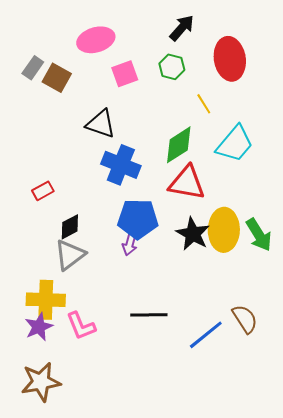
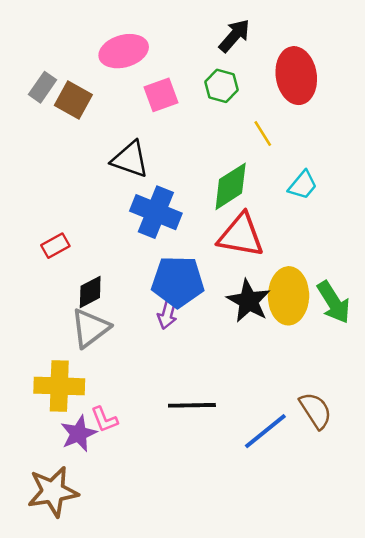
cyan trapezoid: (235, 144) -> (303, 185), size x0.6
pink L-shape: (81, 326) -> (104, 419), size x0.7
purple star: (39, 327) -> (79, 434), moved

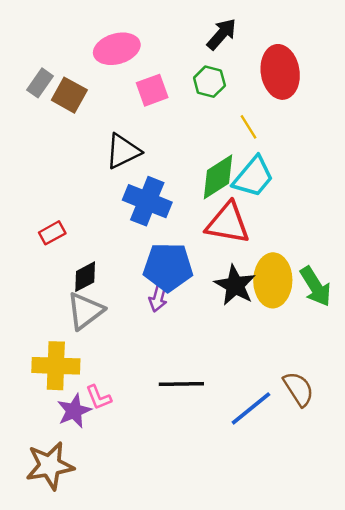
black triangle: (130, 159) -> (123, 151), turned -45
cyan trapezoid: (303, 185) -> (253, 177), moved, size x1.5

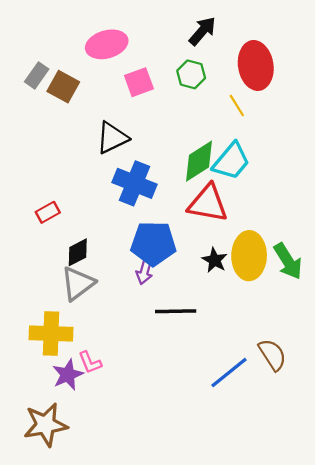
yellow line: (248, 127) -> (237, 106), moved
black star: (235, 285) -> (215, 260), size x0.7
black line: (181, 384) -> (176, 311), moved

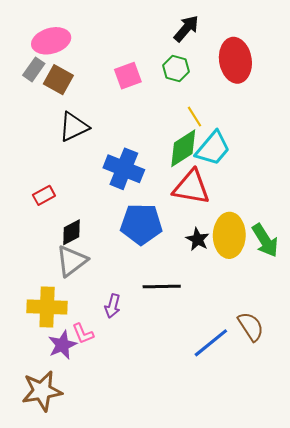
pink ellipse: (107, 44) -> (51, 41), moved
yellow line: (237, 106) -> (194, 117), moved
black triangle: (112, 138) -> (74, 127), moved
purple arrow: (144, 271) -> (113, 306), moved

